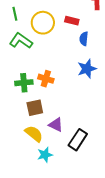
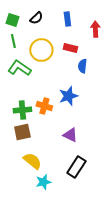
blue star: (87, 69) -> (68, 96), moved
brown square: (35, 108) -> (22, 132), moved
purple triangle: (56, 125) -> (70, 135), moved

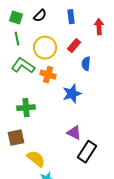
red rectangle: (70, 48) -> (74, 46), turned -64
orange cross: (44, 106) -> (48, 75), moved
brown square: (22, 132) -> (16, 138), moved
black rectangle: (76, 167) -> (87, 152), moved

